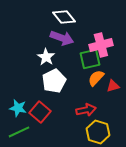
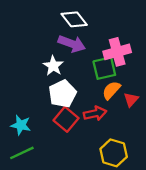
red triangle: (113, 86) -> (131, 100), turned -32
red arrow: (86, 110) -> (95, 113), moved
red square: (40, 112) -> (66, 119), moved

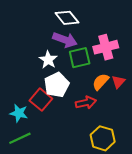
green square: (104, 68) -> (80, 58), moved
red triangle: (131, 100) -> (118, 82), moved
red square: (66, 119) -> (41, 100), moved

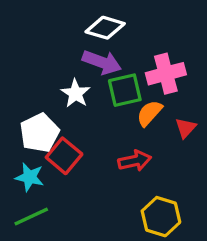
white diamond: (67, 18) -> (105, 28), turned -35
orange semicircle: (101, 82) -> (149, 113), moved
white pentagon: (57, 85) -> (39, 133), moved

